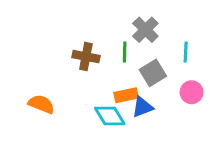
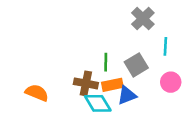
gray cross: (145, 30) -> (143, 19), moved
green line: (125, 52) -> (106, 62), moved
brown cross: (86, 57) -> (86, 83), moved

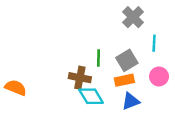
orange rectangle: (112, 85) -> (124, 80), moved
orange semicircle: (37, 93) -> (16, 88), moved
blue triangle: (127, 95) -> (131, 101), moved

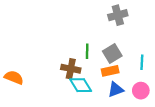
gray cross: (133, 17) -> (118, 15), turned 30
cyan line: (154, 43) -> (142, 62), moved
pink circle: (159, 76) -> (141, 91), moved

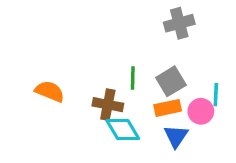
orange semicircle: (14, 77) -> (50, 91), moved
blue triangle: (116, 90) -> (176, 136), turned -35
pink circle: (141, 91) -> (201, 111), moved

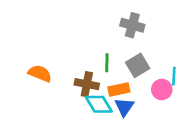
gray cross: (179, 23) -> (132, 25), moved, turned 30
orange rectangle: (168, 108) -> (119, 90), moved
blue triangle: (176, 136) -> (124, 107), moved

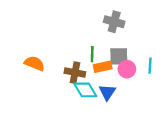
gray square: (138, 65) -> (119, 56), turned 30
orange rectangle: (119, 90) -> (103, 67), moved
pink circle: (162, 90) -> (127, 69), moved

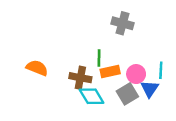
gray square: (119, 56) -> (127, 94), moved, turned -30
blue triangle: (107, 92) -> (150, 89), moved

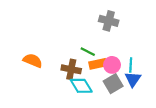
green line: (99, 58) -> (88, 52), turned -64
cyan line: (161, 70) -> (131, 65), moved
pink circle: (136, 74) -> (112, 65), moved

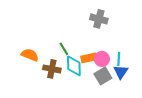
green line: (88, 52) -> (64, 49), moved, turned 32
brown cross: (71, 69) -> (52, 69), moved
cyan diamond: (81, 86) -> (74, 66), moved, turned 30

